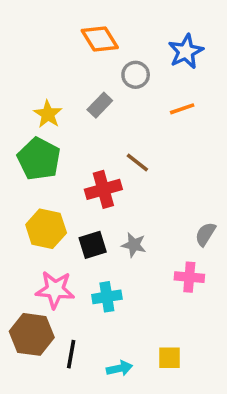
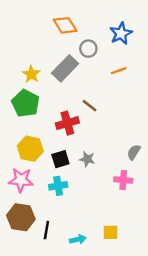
gray rectangle: (100, 105) -> (65, 68), size x1.6
pink star: (55, 290) -> (21, 180), moved
cyan cross: (107, 297) -> (58, 186), moved

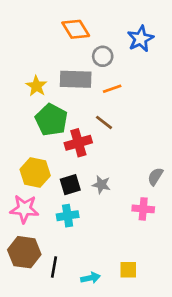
gray rectangle: (65, 68) -> (76, 79), turned 48
orange line: (119, 71) -> (112, 89), moved
green pentagon: (26, 103) -> (51, 120), moved

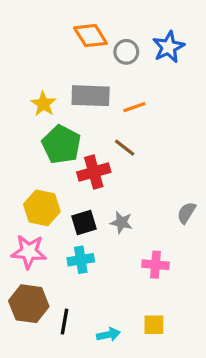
gray circle: (103, 56) -> (126, 52), moved
pink cross: (143, 209) -> (156, 265), moved

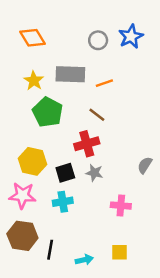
orange diamond: (91, 36) -> (32, 38), moved
red cross: (94, 172) -> (87, 144), moved

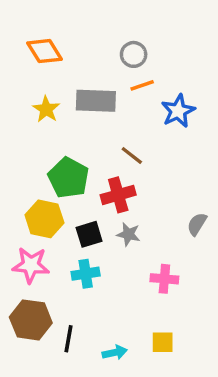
blue star: (131, 36) -> (178, 111), moved
orange line: (104, 83) -> (142, 85), moved
green pentagon: (48, 112) -> (68, 178), moved

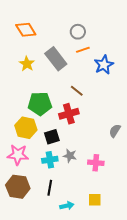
gray rectangle: (96, 101) -> (56, 59), turned 50
green pentagon: (68, 178) -> (40, 104), turned -30
gray star: (128, 234) -> (70, 156), moved
black line: (68, 339) -> (50, 188), moved

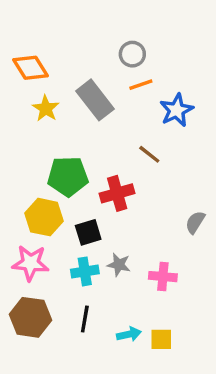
orange diamond: (26, 30) -> (30, 68), moved
brown line: (77, 91) -> (149, 154), moved
cyan arrow: (67, 206) -> (129, 334), moved

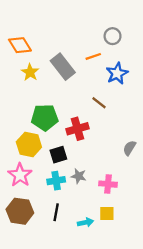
gray circle: (132, 54) -> (113, 36), moved
pink star: (30, 263) -> (20, 175), turned 30
yellow square: (161, 339) -> (107, 213), moved

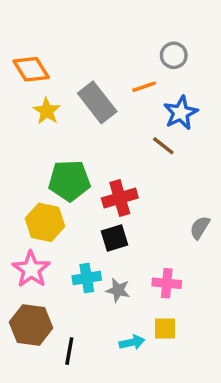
brown line: (99, 103) -> (163, 146), moved
black square: (58, 155) -> (115, 238), moved
gray star: (79, 176) -> (118, 290), moved
black line: (56, 212) -> (69, 351), moved

